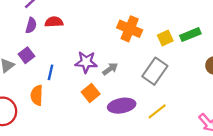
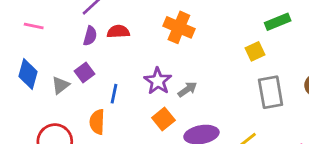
orange cross: (130, 29) -> (179, 27), moved
green rectangle: (190, 35) -> (278, 22), moved
purple star: (86, 62) -> (158, 81), turned 30
gray rectangle: (155, 71) -> (271, 92), moved, turned -45

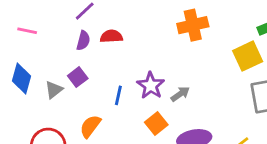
orange cross: (179, 27) -> (193, 25), moved, turned -36
yellow square: (255, 51) -> (248, 56), size x1.5
blue line: (114, 94) -> (118, 95), moved
orange semicircle: (97, 122) -> (90, 126), turned 35

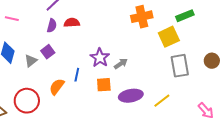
orange cross: (193, 25) -> (142, 17), moved
blue line: (118, 95) -> (77, 75), moved
orange square: (156, 123) -> (104, 85), turned 35

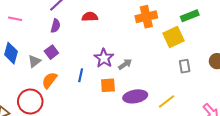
red semicircle: (72, 23) -> (90, 17), moved
gray rectangle: (180, 66) -> (185, 66), size x0.6
orange semicircle: (57, 87) -> (49, 80), moved

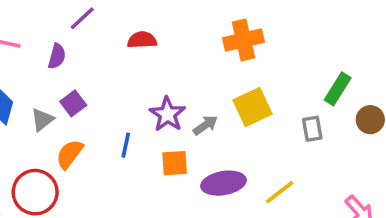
green rectangle: (190, 16) -> (338, 89), moved, turned -36
purple semicircle: (55, 26) -> (57, 56), moved
yellow square: (174, 37) -> (253, 107), moved

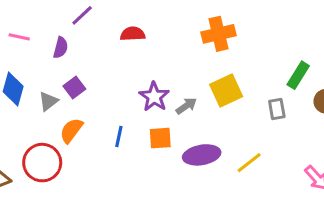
blue line: (126, 145) -> (119, 137), moved

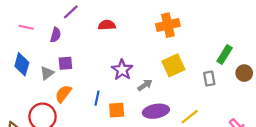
purple square: (74, 87) -> (65, 63), turned 32
gray arrow: (186, 106) -> (145, 85), moved
orange square: (160, 138) -> (117, 110), moved

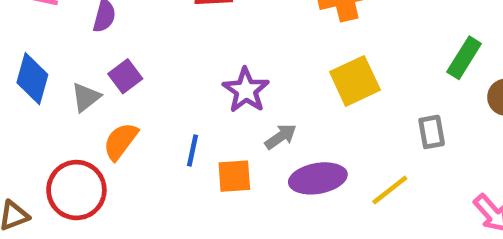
purple square: (65, 63) -> (125, 76), turned -32
gray rectangle: (209, 78) -> (432, 132), moved
gray arrow: (145, 85) -> (281, 137), moved

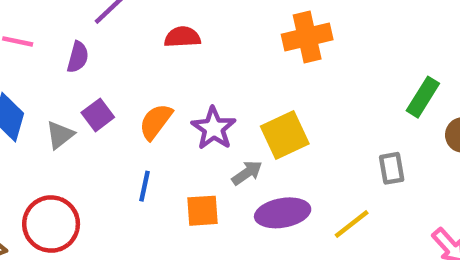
yellow square: (355, 81) -> (285, 135), moved
orange semicircle: (121, 141) -> (156, 122), moved
blue line: (193, 151) -> (145, 186), moved

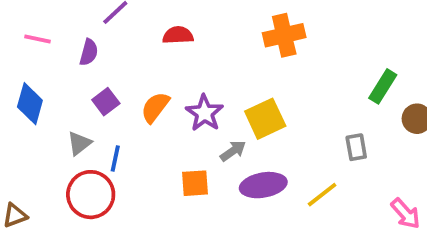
gray triangle: (60, 135) -> (79, 143), moved
blue line: (145, 186) -> (115, 159), moved
red circle: (51, 224) -> (91, 195), moved

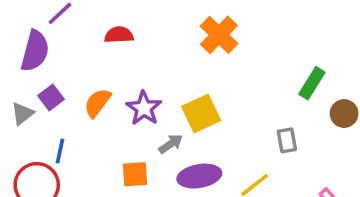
orange cross: (284, 35) -> (219, 35), turned -33
purple semicircle: (89, 52) -> (35, 51), size x1.6
gray triangle: (79, 143) -> (22, 114), moved

